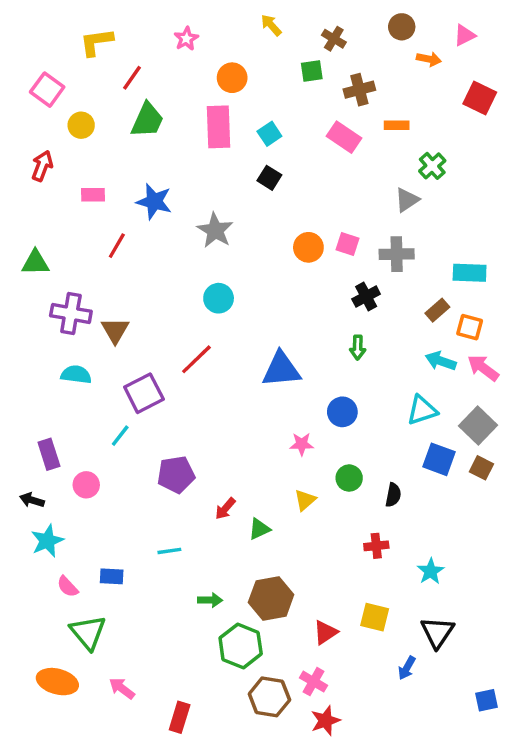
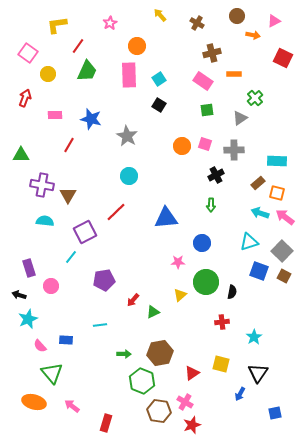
green square: (312, 71) -> (207, 110), moved
green circle: (349, 478) -> (206, 282), size x1.6
blue square: (487, 700) -> (275, 413), moved

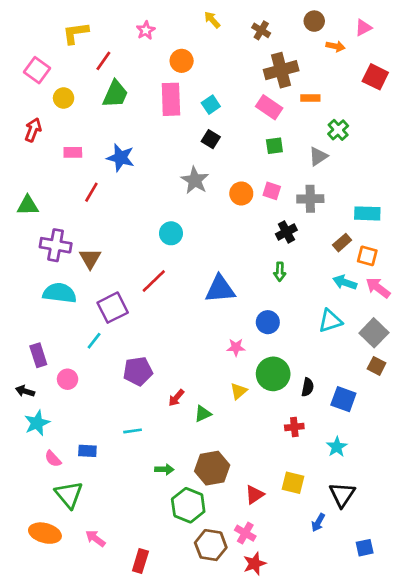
brown cross: (212, 53) -> (281, 70), size x1.4
gray star: (127, 136) -> (195, 180), moved
cyan semicircle: (45, 221) -> (60, 293), size x1.4
blue square: (259, 271) -> (343, 399), moved

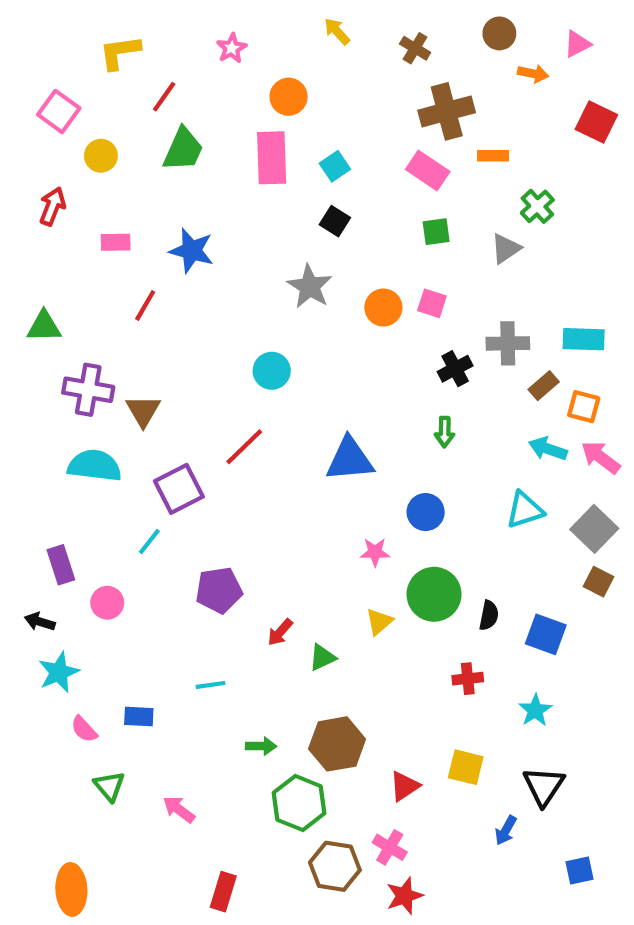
gray cross: (310, 199) -> (508, 343), moved
green triangle: (69, 495) -> (109, 786), size x0.7
orange ellipse: (45, 533) -> (71, 889), moved, turned 72
pink arrow: (95, 538) -> (179, 809), moved

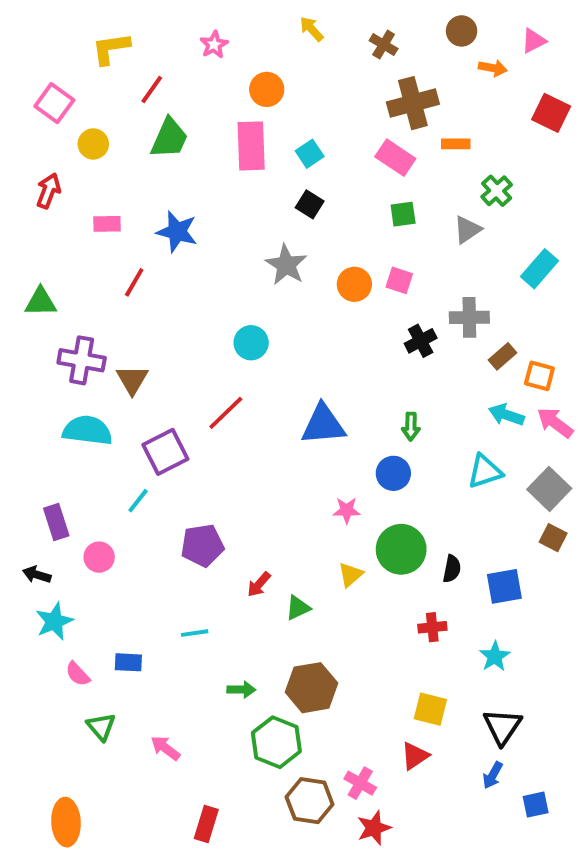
cyan rectangle: (584, 339) -> (539, 269), moved, turned -51
green arrow: (445, 432) -> (411, 427), moved
blue square: (546, 634) -> (504, 586), turned -30
red triangle: (404, 786) -> (415, 756), moved
blue arrow: (506, 830) -> (493, 775), moved

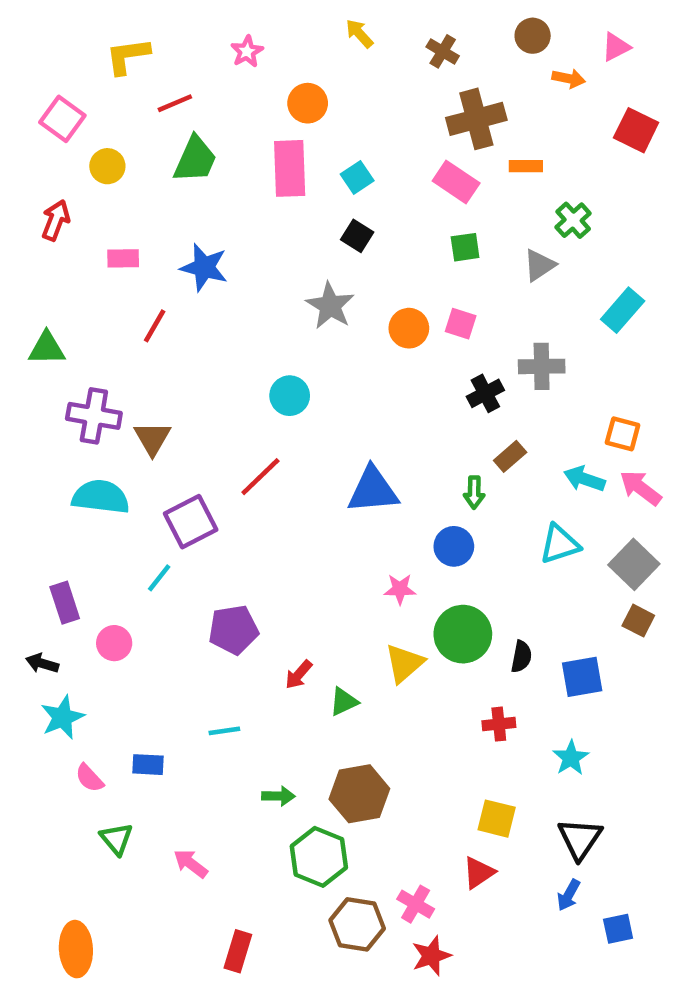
red line: (152, 89) -> (175, 103), turned 32
brown rectangle: (502, 356) -> (510, 456), moved
yellow triangle: (350, 575) -> (404, 663), size x1.4

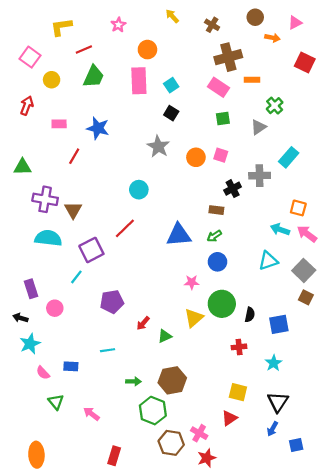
cyan rectangle: (623, 310) -> (289, 157), moved
brown rectangle: (510, 456) -> (216, 210), moved, turned 48
green arrow: (474, 492) -> (214, 236), moved, turned 56

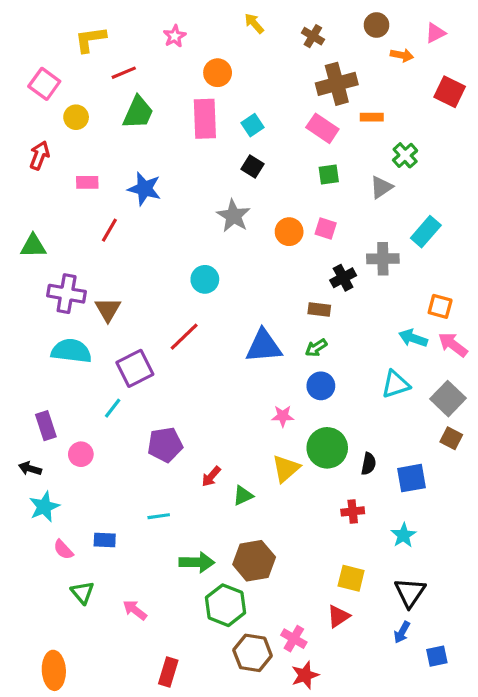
green arrow: (133, 381) -> (197, 562), size x1.5

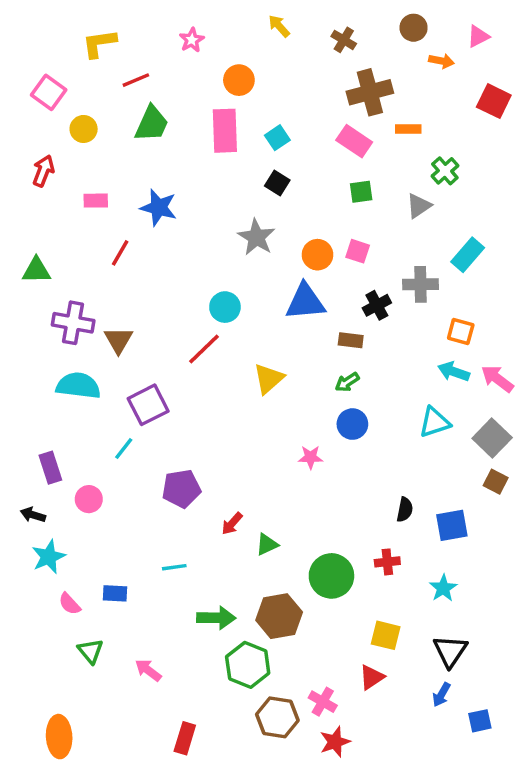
orange square: (440, 306) -> (461, 331), moved
red line: (184, 337) -> (204, 349), moved
blue triangle: (264, 346) -> (305, 302), moved
green circle: (327, 448) -> (331, 576), moved
yellow triangle: (286, 469) -> (269, 379), moved

